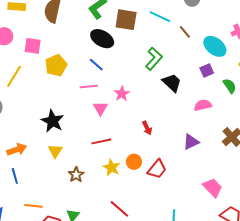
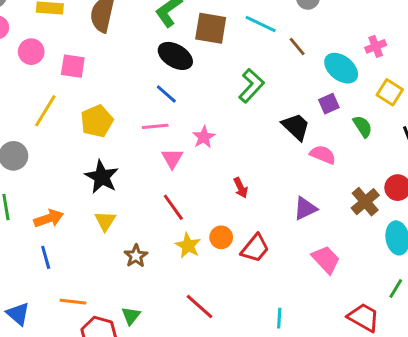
yellow pentagon: (56, 65) -> (97, 121), moved
black trapezoid: (172, 83) -> (296, 127), moved
pink semicircle: (203, 105) -> (323, 155), turned 36
red line: (101, 141) -> (173, 207), turned 66
pink trapezoid: (213, 188) -> (326, 259), moved

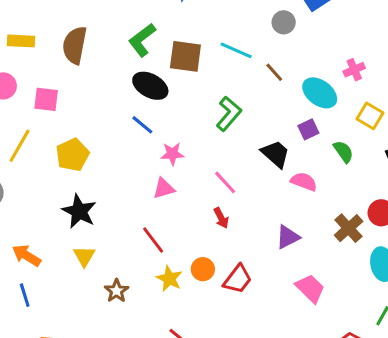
pink line: (155, 126) -> (225, 182), moved, turned 55
pink star: (204, 137) -> (172, 154), moved, turned 30
pink triangle: (172, 158) -> (164, 188), moved, turned 45
orange arrow: (49, 218) -> (26, 255), turned -128

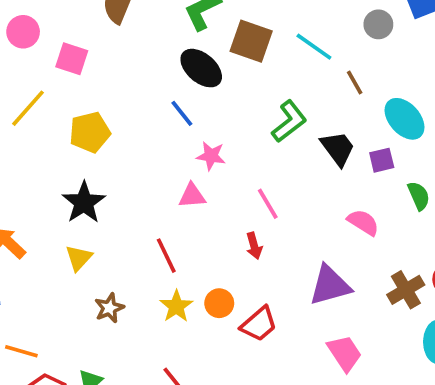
black trapezoid: (276, 154) -> (338, 148), moved
purple triangle: (288, 237) -> (330, 285), size x1.4

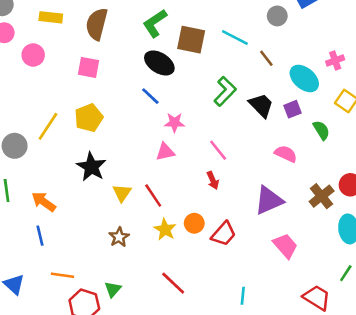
pink square: (72, 59) -> (89, 67), moved
yellow line: (28, 108) -> (48, 126), moved
yellow triangle: (79, 258) -> (122, 193), moved

